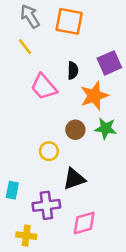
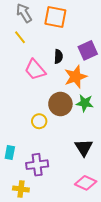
brown circle: (75, 130) -> (60, 104), size x1.5
black triangle: (74, 179) -> (84, 148), moved, turned -42
pink diamond: (84, 223) -> (86, 183), moved, turned 40

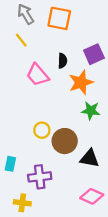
brown circle: (60, 104) -> (65, 141), moved
black triangle: (84, 148) -> (90, 158), turned -48

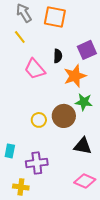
brown circle: (65, 141) -> (64, 116), moved

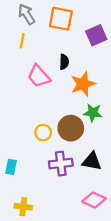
yellow line: (20, 37) -> (22, 41), turned 48
purple square: (87, 50) -> (96, 35), moved
purple cross: (37, 163) -> (61, 164), moved

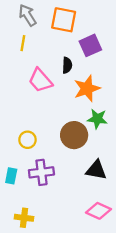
purple square: (96, 35) -> (90, 45), moved
yellow circle: (43, 133) -> (27, 140), moved
purple cross: (61, 164) -> (41, 172), moved

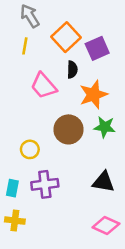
orange square: (64, 20) -> (66, 37), moved, turned 36
brown circle: (74, 135) -> (68, 129), moved
yellow cross: (24, 218) -> (15, 221), moved

